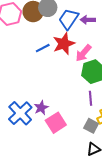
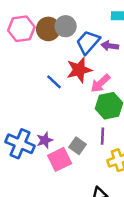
blue line: (43, 48) -> (54, 82), moved, turned 64
blue cross: (20, 113) -> (20, 144), turned -30
gray square: (91, 126) -> (77, 146), moved

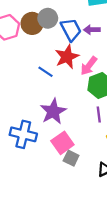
blue trapezoid: (88, 42) -> (71, 30), turned 120
purple star: (45, 140) -> (53, 111), moved, size x1.6
gray square: (77, 146) -> (71, 158), moved

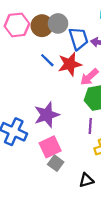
blue line: (45, 72) -> (47, 60), moved

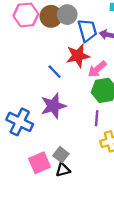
blue line: (47, 60) -> (55, 72), moved
pink square: (50, 147) -> (40, 163), moved
black triangle: (86, 180) -> (63, 170), moved

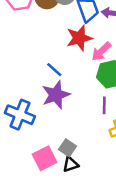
blue line: (55, 72) -> (54, 70), moved

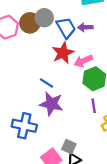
pink arrow: (101, 51) -> (83, 61), turned 30
purple star: (56, 95) -> (51, 104), turned -30

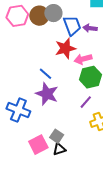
purple line: (94, 106) -> (86, 102), turned 40

